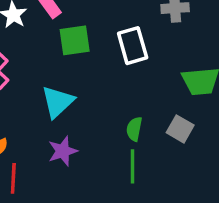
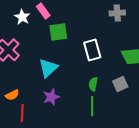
white rectangle: (133, 46) -> (92, 50), moved
gray square: (180, 129) -> (120, 84), turned 35

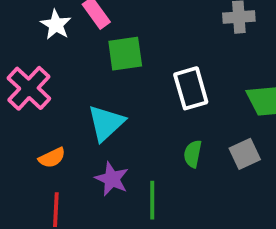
orange semicircle: (12, 95) -> (52, 158), moved
purple star: (51, 97) -> (112, 179), turned -30
green line: (92, 106) -> (152, 200), moved

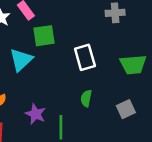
cyan triangle: (106, 123) -> (21, 60), moved
gray square: (245, 154) -> (126, 109), moved

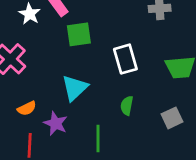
cyan triangle: (21, 60) -> (75, 88), moved
purple star: (36, 114) -> (56, 123), moved

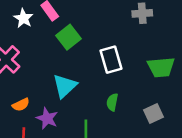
green square: (79, 34) -> (68, 37), turned -30

